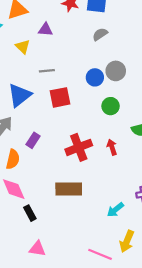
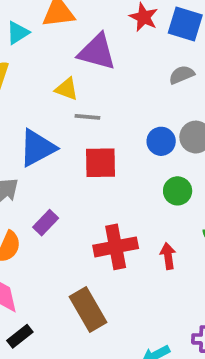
purple triangle: (45, 30) -> (97, 52), size x1.6
yellow triangle: (23, 47) -> (67, 89), moved, turned -35
brown rectangle: (69, 189) -> (88, 310), turned 50
black rectangle: (30, 213) -> (20, 336), turned 70

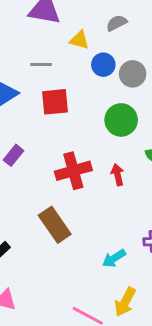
yellow triangle: (67, 89) -> (79, 40), moved
blue circle: (161, 141) -> (103, 65), moved
green circle: (178, 191) -> (121, 120), size x1.4

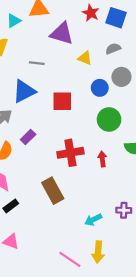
gray line: (41, 65) -> (37, 63), moved
blue circle: (103, 65) -> (100, 88), moved
gray circle: (133, 74) -> (121, 77), moved
yellow arrow: (125, 302) -> (98, 252), turned -30

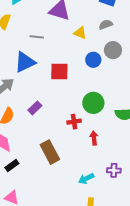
green circle: (109, 119) -> (93, 103), moved
purple rectangle: (28, 137) -> (35, 108), moved
red cross: (70, 153) -> (74, 122), moved, size x0.6
red arrow: (102, 159) -> (94, 138), moved

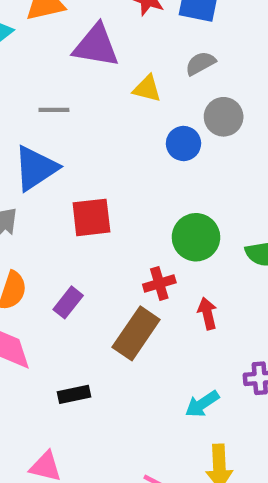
red square: (59, 72) -> (91, 217), moved
purple rectangle: (35, 108) -> (68, 302), moved
brown rectangle: (50, 152) -> (136, 333), moved, turned 70
black rectangle: (12, 165) -> (74, 394), moved, turned 32

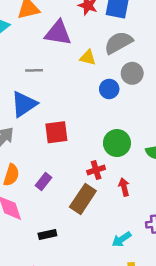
gray semicircle: (200, 63) -> (118, 43), size x1.6

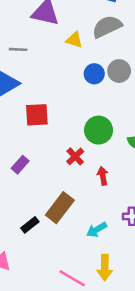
gray circle: (132, 73) -> (119, 71), moved
red cross: (96, 170) -> (75, 156), turned -30
brown rectangle: (83, 199) -> (60, 208), moved
black rectangle: (47, 235) -> (30, 225), moved, turned -30

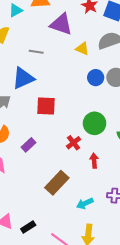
black rectangle: (30, 225) -> (28, 227), moved

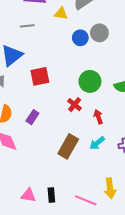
gray line: (36, 52) -> (27, 26), moved
cyan arrow: (85, 203) -> (97, 143), moved
black rectangle: (28, 227) -> (51, 195), turned -48

